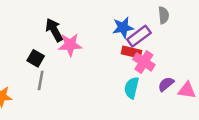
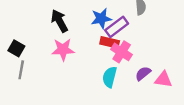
black arrow: (54, 30) -> (59, 21), moved
pink star: (70, 45) -> (63, 50), moved

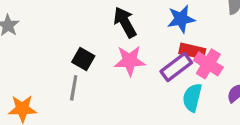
purple rectangle: (117, 27) -> (176, 67), moved
black square: (16, 48) -> (83, 59), moved

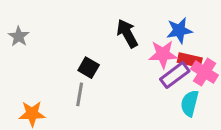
pink star: (130, 61) -> (163, 54), moved

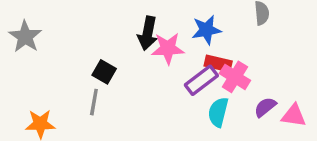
black arrow: (127, 33) -> (148, 33), turned -140
gray star: (19, 36) -> (25, 37), size x1.4
pink star: (163, 54) -> (168, 48), moved

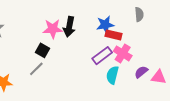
pink star: (168, 48) -> (53, 29), moved
red rectangle: (218, 63) -> (113, 35), moved
gray line: (94, 102) -> (36, 69), turned 35

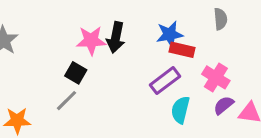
pink cross: (123, 53) -> (216, 77), moved

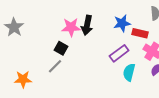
red rectangle: (182, 50) -> (140, 33), moved

